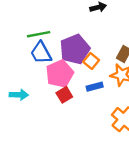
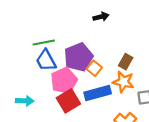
blue rectangle: (95, 87) -> (98, 93), size x1.6
red square: (64, 95) -> (68, 101), size x1.5

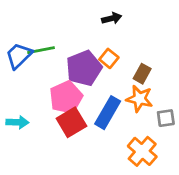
blue trapezoid: (46, 60) -> (19, 56), moved, turned 75
orange square: (94, 68) -> (109, 58), moved
blue rectangle: (98, 93) -> (108, 113), turned -45

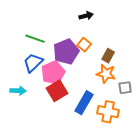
green line: (41, 50) -> (35, 39), turned 30
blue trapezoid: (19, 56) -> (33, 63), moved
blue rectangle: (108, 113) -> (84, 103), moved
orange cross: (142, 151) -> (108, 112), turned -30

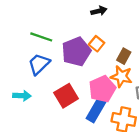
pink pentagon: (53, 73) -> (102, 89), moved

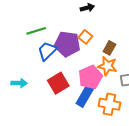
green line: (41, 37) -> (36, 31), turned -36
purple pentagon: (76, 52) -> (67, 44), turned 30
blue trapezoid: (39, 64) -> (47, 51), moved

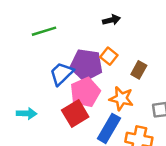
green line: (36, 31) -> (44, 31), moved
orange star: (107, 66) -> (121, 99), moved
pink pentagon: (90, 77) -> (85, 92), moved

